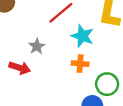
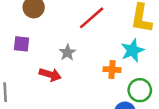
cyan star: (82, 36) -> (132, 50), moved, turned 30

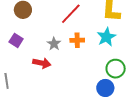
purple square: (22, 44) -> (16, 40), turned 32
orange cross: (112, 70) -> (77, 40), moved

